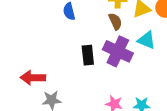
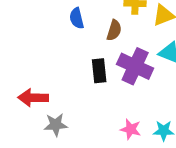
brown semicircle: (115, 21) -> (114, 30), moved, turned 42

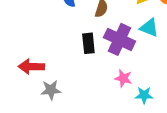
pink star: (131, 129) -> (123, 78), moved

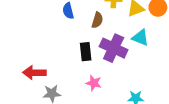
pink star: (123, 78) -> (94, 83), moved

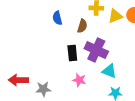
cyan triangle: (140, 38) -> (109, 71), moved
red arrow: (34, 73) -> (18, 80), moved

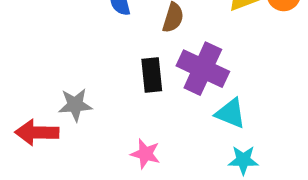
pink star: (79, 80) -> (145, 154), moved
gray star: (43, 89) -> (75, 105), moved

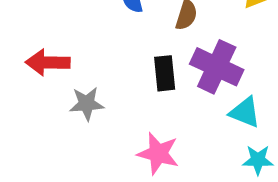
red arrow: (37, 132) -> (48, 62), moved
pink star: (145, 154) -> (158, 153), size x1.4

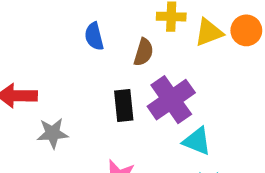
purple cross: (217, 67) -> (171, 100), turned 30

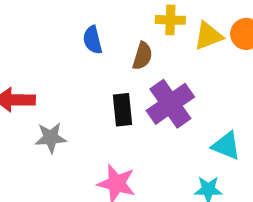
cyan triangle: (197, 141) -> (226, 146), moved

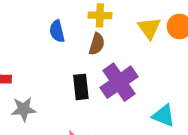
yellow cross: (170, 20) -> (100, 15), moved
yellow triangle: (208, 36) -> (149, 28), turned -45

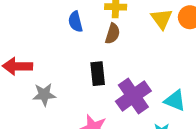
purple cross: (119, 82) -> (133, 96), moved

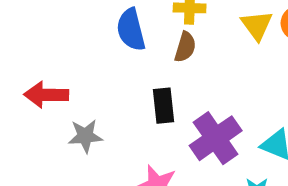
blue semicircle: (75, 22) -> (131, 30), size x1.4

